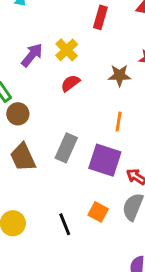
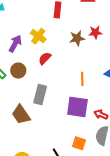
brown star: (119, 75) -> (77, 38), moved
brown circle: (18, 114) -> (18, 71), moved
gray rectangle: (66, 148) -> (40, 94), moved

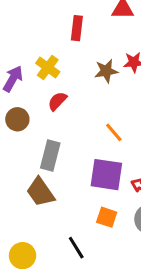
orange line: (82, 79) -> (114, 132), turned -40
brown trapezoid: (21, 115) -> (40, 192), moved
orange square: (79, 143) -> (107, 217), moved

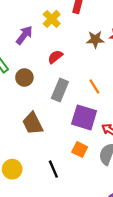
yellow cross: (48, 68) -> (52, 19), moved
brown circle: (17, 119) -> (24, 77), moved
gray rectangle: (50, 156) -> (60, 90), moved

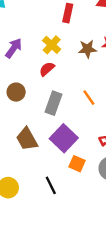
yellow cross: (52, 19) -> (52, 45), moved
purple square: (84, 117) -> (64, 138), moved, turned 30

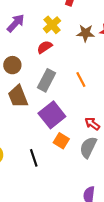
brown trapezoid: (27, 139) -> (18, 96), moved

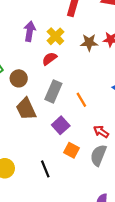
purple arrow: (16, 23) -> (30, 31), moved, turned -30
orange line: (81, 79) -> (81, 100), moved
purple square: (52, 115) -> (61, 125), size x0.7

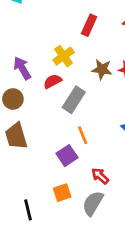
purple arrow: (30, 31) -> (22, 68), moved, turned -48
gray rectangle: (53, 91) -> (74, 100), moved
purple square: (61, 125) -> (67, 156), moved
orange square: (71, 150) -> (62, 193), turned 35

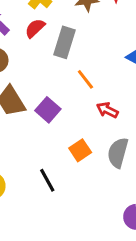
purple square: (67, 156) -> (48, 110), moved
red arrow: (100, 176) -> (107, 110), moved

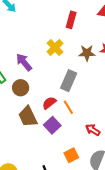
red semicircle: (35, 28) -> (49, 103), moved
orange line: (85, 79) -> (68, 107), moved

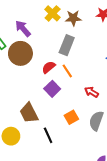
brown star: (87, 53) -> (73, 18), moved
brown circle: (21, 88) -> (20, 53), size x1.5
brown trapezoid: (28, 117) -> (29, 113), moved

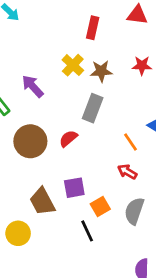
brown circle: (20, 53) -> (30, 141), moved
orange line: (67, 71) -> (130, 142), moved
purple square: (52, 89) -> (74, 188), moved, turned 35
black line: (48, 135) -> (87, 231), moved

